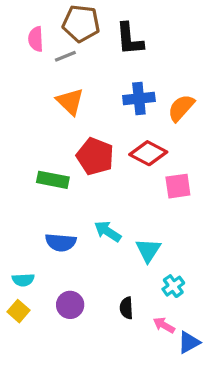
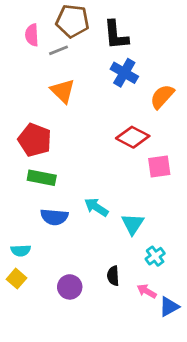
blue cross: (139, 98) -> (124, 73), moved, turned 36
red pentagon: (95, 156) -> (35, 140), moved
green rectangle: (53, 180) -> (42, 178), moved
purple circle: (70, 305) -> (70, 287), moved

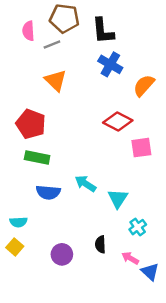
blue triangle: (169, 307) -> (150, 272), turned -48

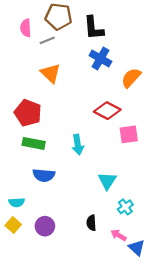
cyan arrow: (85, 184) -> (78, 145), moved, turned -132
purple circle: (62, 254) -> (45, 226), moved

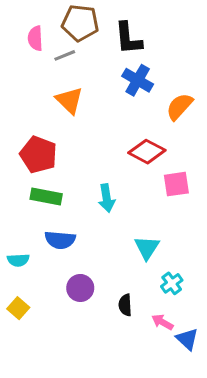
cyan semicircle: (17, 202) -> (18, 260), moved
purple circle: (45, 226) -> (80, 288), moved

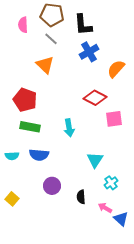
gray line: (65, 55) -> (51, 39), moved, turned 64
blue cross: (138, 80) -> (89, 52), turned 30
cyan semicircle: (18, 260) -> (12, 156), moved

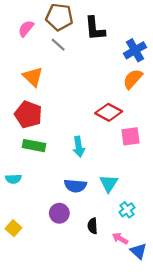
pink semicircle: (23, 25) -> (26, 29), turned 42
blue cross: (89, 52) -> (135, 50), moved
orange triangle: (45, 65) -> (33, 77), moved
blue semicircle: (39, 155) -> (75, 186), moved

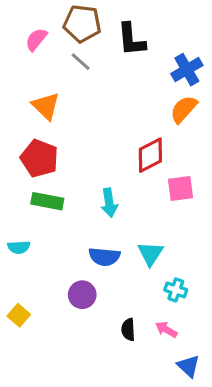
red diamond: (109, 112) -> (150, 155), turned -55
cyan cross: (127, 210) -> (176, 290), turned -35
black semicircle: (93, 226) -> (128, 330), moved
blue triangle: (138, 251) -> (188, 366), moved

